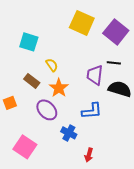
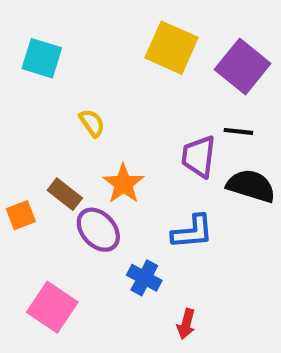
cyan square: (29, 42) -> (42, 58), moved
yellow semicircle: (52, 65) -> (92, 123), moved
brown rectangle: (32, 81) -> (65, 194), moved

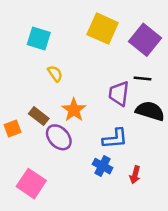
cyan square: (42, 58) -> (39, 39), moved
blue cross: (144, 278) -> (103, 166), moved
red arrow: (186, 324) -> (135, 175), moved

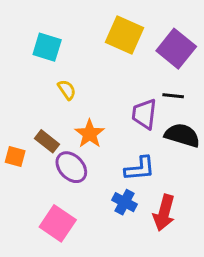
orange square: (13, 129) -> (15, 157), turned 36
red arrow: (135, 175) -> (164, 213), size x1.6
pink square: (31, 184) -> (58, 223), moved

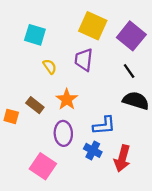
black line: (173, 96) -> (129, 71), turned 49
purple trapezoid: (144, 114) -> (84, 60), moved
purple ellipse: (71, 167) -> (63, 133), moved, turned 40

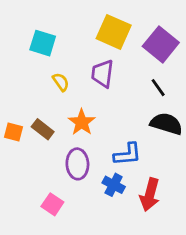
orange square: (11, 116) -> (14, 132), moved
pink square: (43, 166) -> (52, 204), size x0.7

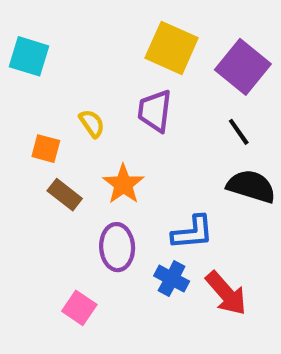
cyan square: (43, 43) -> (29, 56), moved
orange square: (14, 132) -> (46, 149), moved
red arrow: (150, 195) -> (226, 293), turned -56

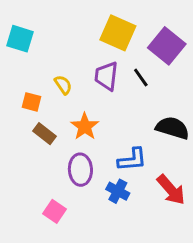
black line: (239, 132) -> (141, 78), moved
red arrow: (226, 293) -> (171, 190), moved

